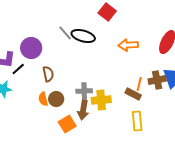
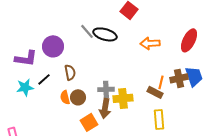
black line: (18, 69) -> (44, 79), moved

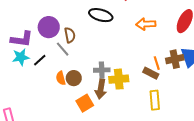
gray line: (87, 31) -> (63, 49), moved
brown semicircle: (70, 72) -> (70, 35), moved
orange line: (161, 82) -> (157, 63), turned -32
cyan star: (25, 87) -> (21, 57), moved

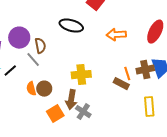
gray cross: (102, 70) -> (83, 112), moved, turned 35
yellow cross: (119, 79) -> (81, 75), moved
yellow rectangle: (155, 100) -> (149, 107), moved

